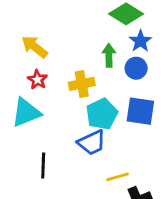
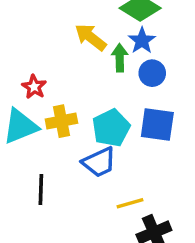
blue star: (140, 41) -> (142, 41), moved
yellow arrow: (35, 47) -> (91, 37), moved
yellow cross: (82, 84) -> (61, 121), moved

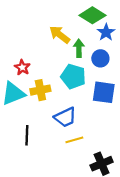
blue star: (142, 41) -> (106, 32), moved
cyan pentagon: (111, 128) -> (73, 76), moved, turned -30
yellow line: (130, 203) -> (74, 140), moved

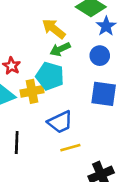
green arrow: (79, 48) -> (60, 49), moved, turned -114
cyan pentagon: (73, 76) -> (50, 76), moved

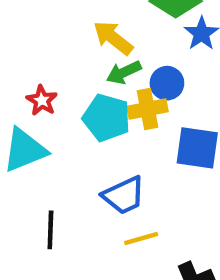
blue circle: (100, 56) -> (167, 83), moved
yellow cross: (32, 91) -> (148, 109), moved

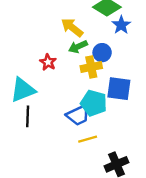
red star: (42, 100) -> (48, 62), moved
cyan pentagon: (107, 118) -> (94, 103), moved
black line: (50, 230) -> (28, 116), moved

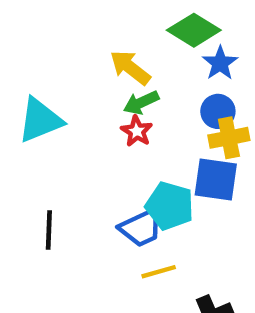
blue circle: (102, 53) -> (218, 111), moved
red star: (48, 62) -> (137, 131), moved
yellow cross: (91, 67) -> (229, 138), moved
cyan triangle: (23, 90) -> (40, 120), moved

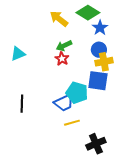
yellow arrow: (130, 68) -> (59, 19), moved
cyan triangle: (40, 120) -> (18, 54), size x0.7

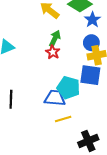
green arrow: (64, 46) -> (55, 39), turned 140
blue trapezoid: (64, 103) -> (55, 98), turned -150

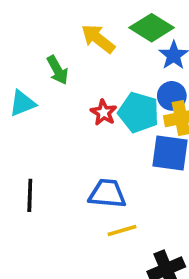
green arrow: (55, 39) -> (57, 70), moved, turned 126
cyan pentagon: (68, 88) -> (139, 112), moved

